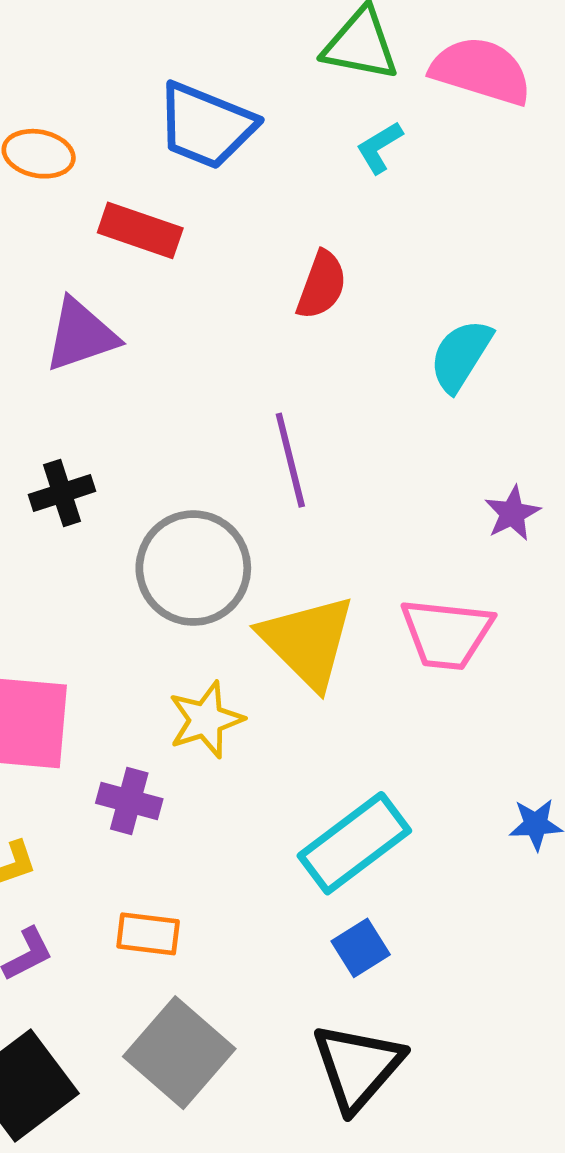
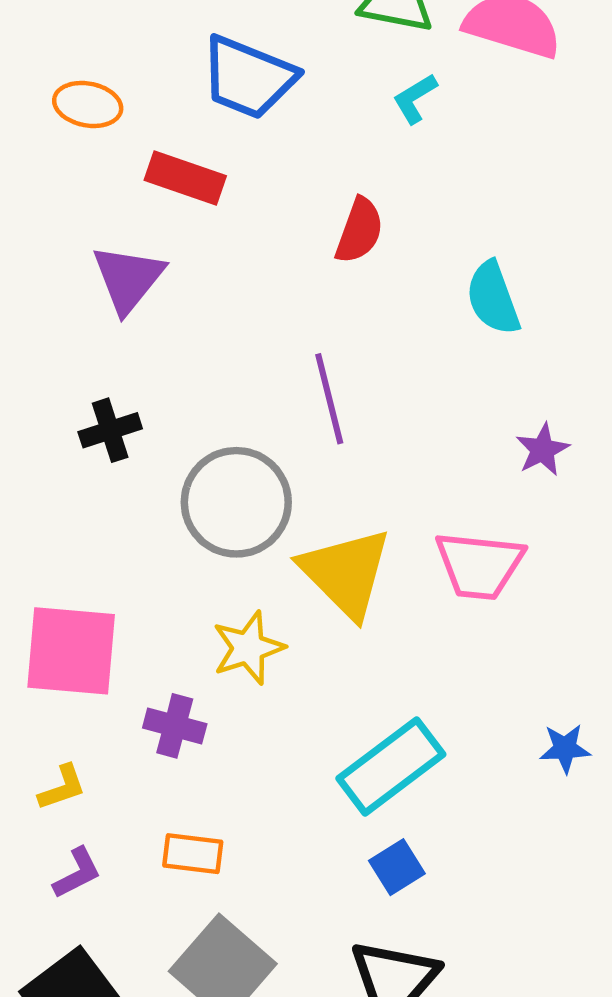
purple triangle: (81, 335) -> (128, 279), turned -32
cyan semicircle: (461, 355) -> (493, 298), turned -52

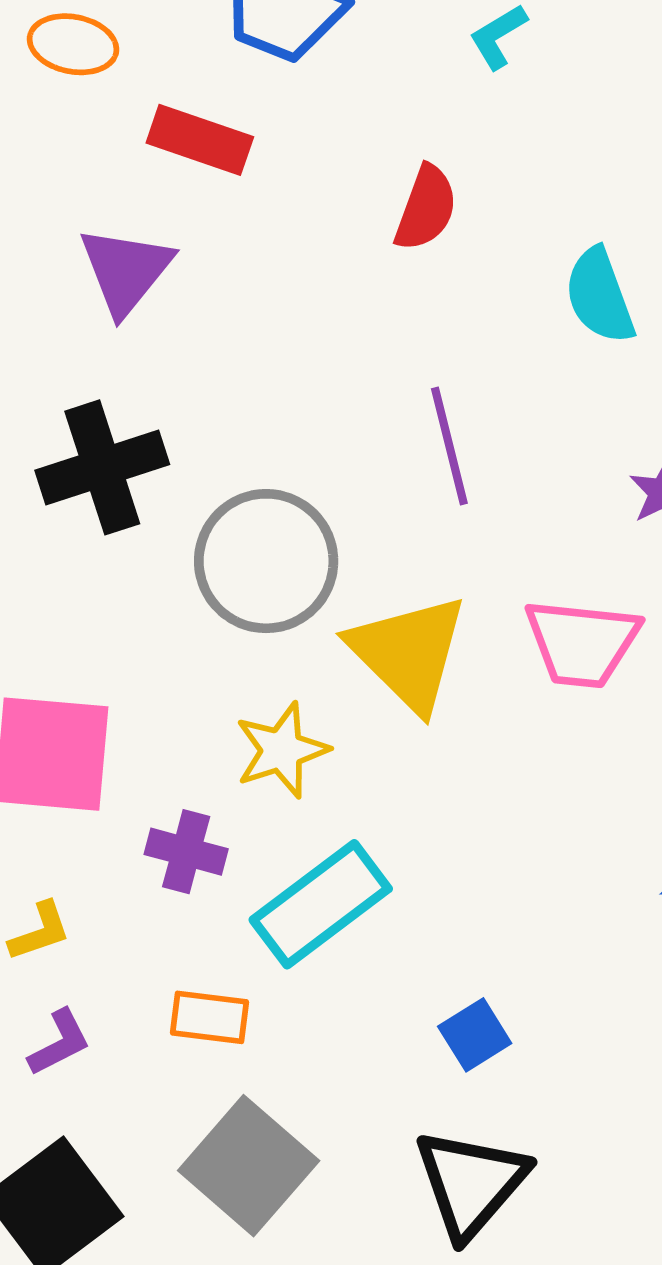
purple line: (329, 399) -> (449, 446), moved
black cross: (110, 430) -> (102, 467), size x1.6
cyan rectangle: (391, 766) -> (321, 904), moved

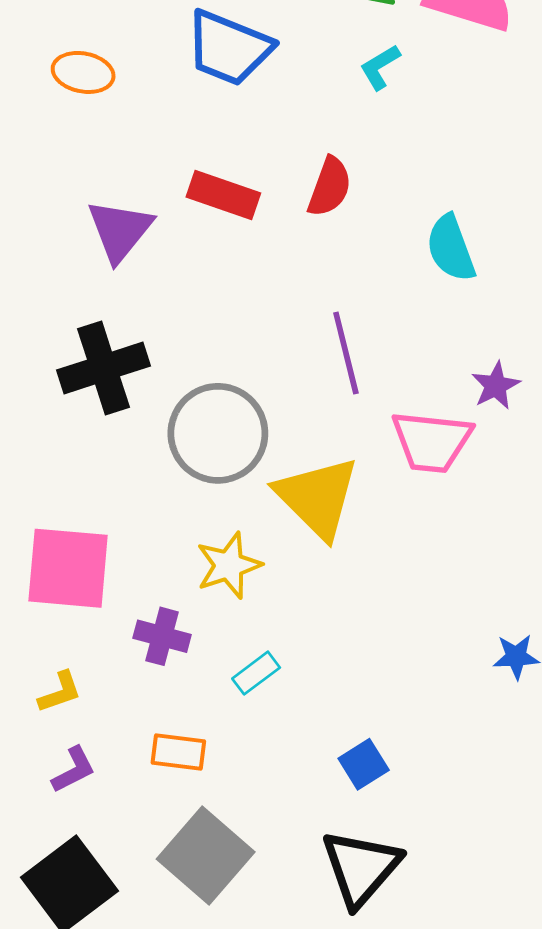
red rectangle: (200, 140) -> (223, 195), moved
pink trapezoid: (582, 643) -> (432, 442), moved
cyan rectangle: (321, 904) -> (256, 673), size x0.5

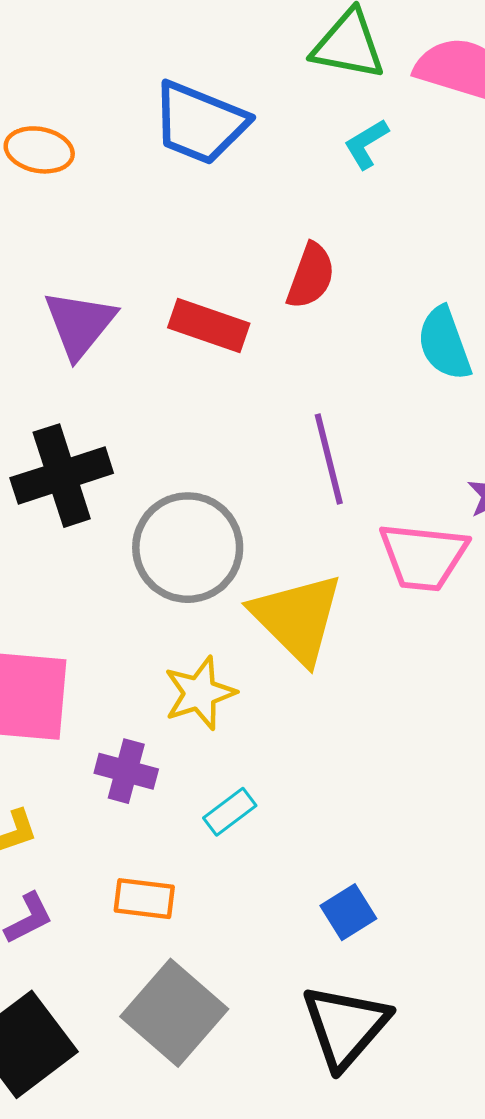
red rectangle: (223, 195) -> (209, 325), moved

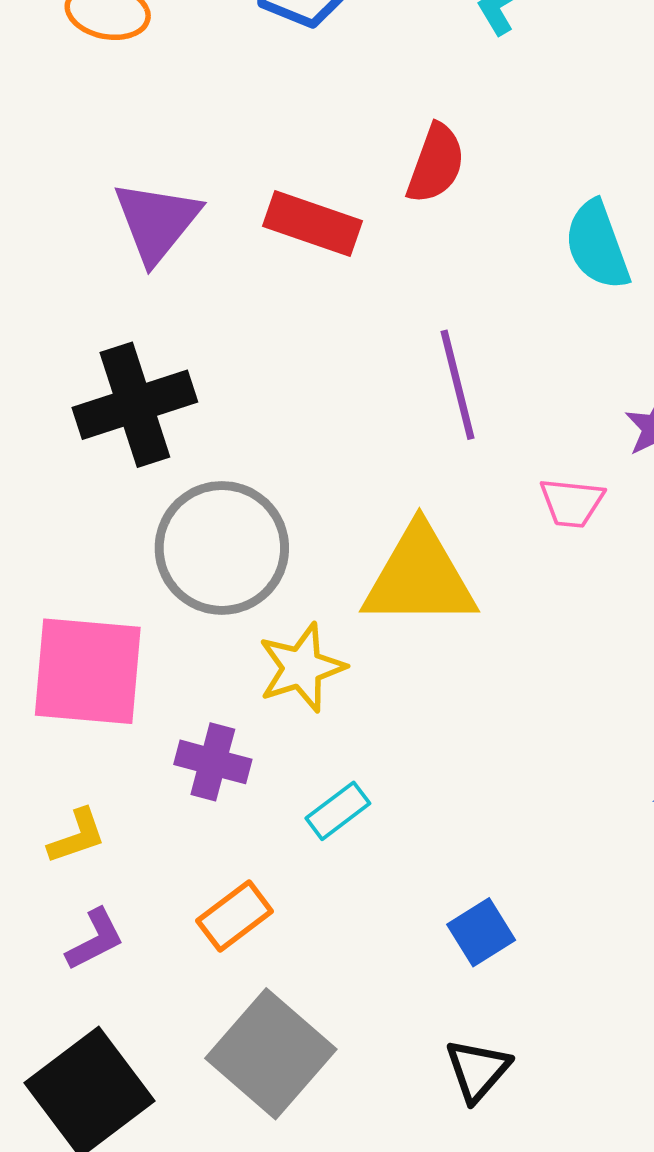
gray circle: (188, 548) -> (222, 548), moved
pink trapezoid: (423, 557) -> (572, 503), size x0.6
yellow triangle: (297, 618) -> (419, 577), turned -45
orange rectangle: (144, 899) -> (235, 916), turned -44
black triangle: (345, 1026) -> (478, 1070), size x0.6

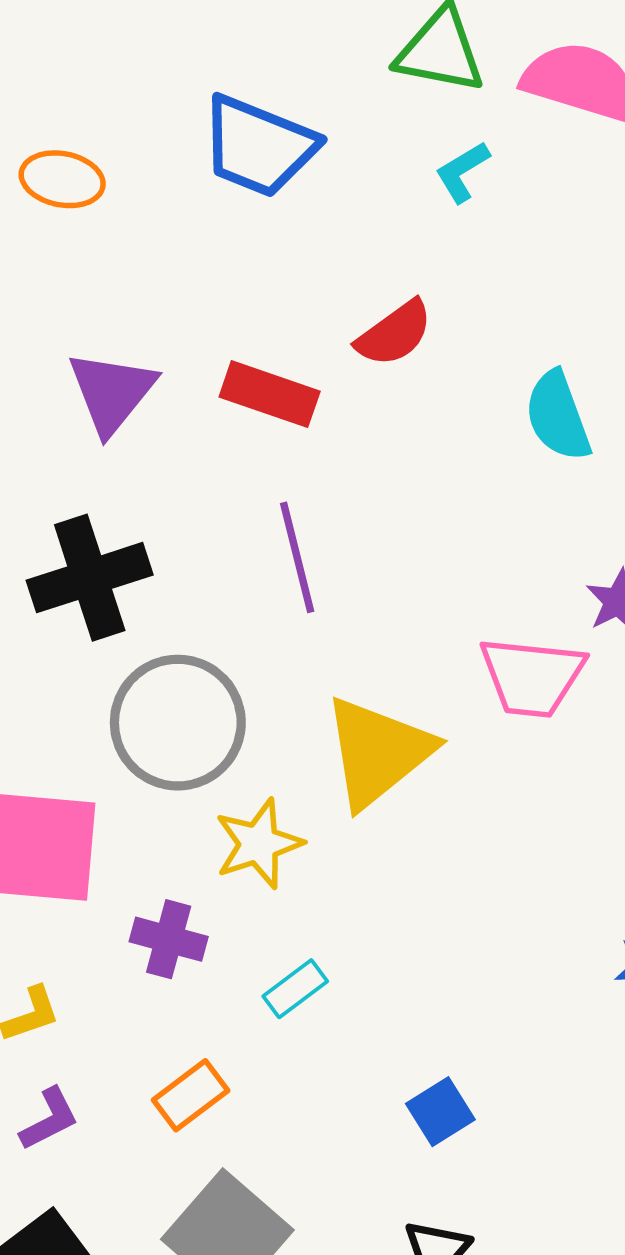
red semicircle: (436, 164) -> (394, 333), turned 34
purple line: (458, 385) -> (297, 557), moved
pink trapezoid: (572, 503) -> (532, 677), size x1.6
yellow triangle: (419, 577) -> (378, 752), turned -39

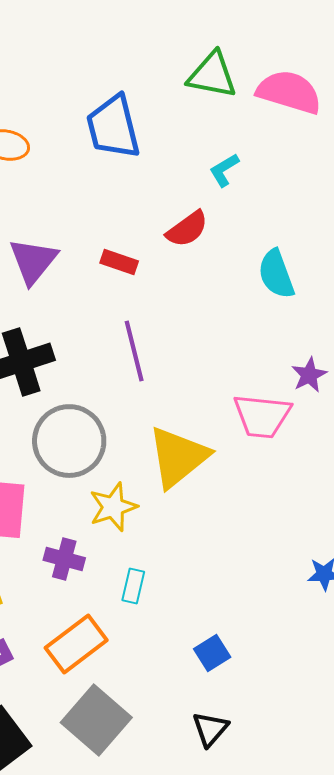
blue trapezoid: (259, 146) -> (113, 127), turned 54
cyan L-shape: (462, 172) -> (224, 170), moved
red rectangle: (270, 394) -> (119, 262), size x0.7
cyan rectangle: (295, 989) -> (133, 586), turned -40
orange rectangle: (191, 1095) -> (76, 644), size x1.5

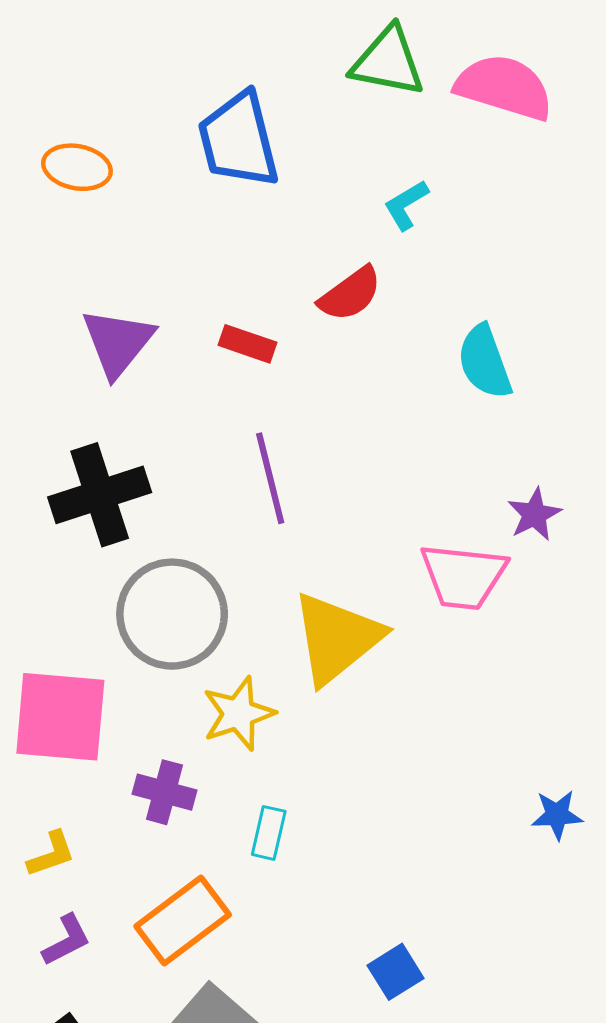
blue square: (212, 653) -> (395, 972), moved

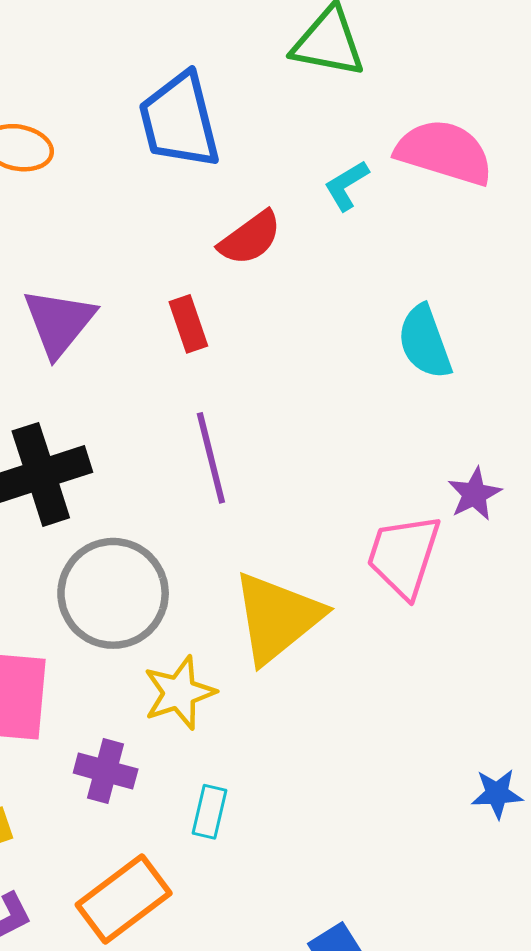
pink semicircle: (504, 87) -> (444, 152), moved
red semicircle: (350, 294) -> (250, 238), moved
red rectangle: (248, 344) -> (188, 324), turned 52
pink trapezoid: (463, 576) -> (404, 556), turned 102

